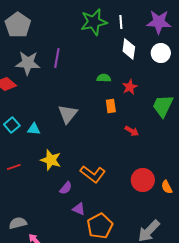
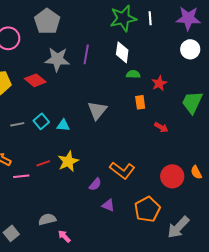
white diamond: (129, 49) -> (122, 52), moved
yellow star: (51, 160) -> (68, 161), moved, turned 30
orange semicircle: (167, 187) -> (196, 172), moved
orange pentagon: (100, 226) -> (147, 209), moved

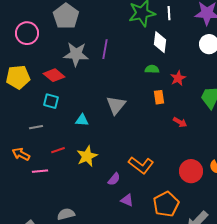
white diamond: (122, 52) -> (160, 42), moved
cyan square: (41, 121) -> (51, 101), moved, turned -35
gray line: (17, 124) -> (36, 127), moved
red line: (43, 163) -> (58, 150), moved

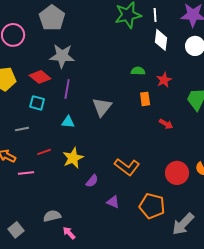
white diamond: (160, 42) -> (161, 40), moved
purple line: (105, 49) -> (67, 89), moved
purple semicircle: (114, 179) -> (92, 181), moved
orange pentagon: (166, 204) -> (152, 206), turned -30

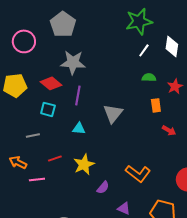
white line: (155, 15) -> (144, 50), moved, turned 40
red arrow: (166, 124) -> (169, 130), moved

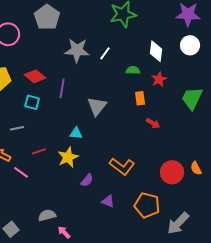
white diamond: (172, 46) -> (156, 51), moved
white line: (144, 50) -> (105, 53), moved
gray star: (73, 62) -> (77, 50), moved
cyan triangle: (79, 128) -> (76, 133), moved
pink line: (37, 179) -> (21, 172), turned 42

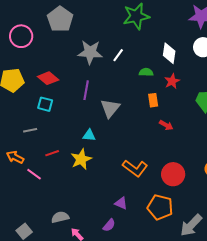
purple line: (62, 88) -> (86, 90), moved
red circle: (172, 172) -> (173, 174), moved
purple semicircle: (87, 180) -> (109, 225), moved

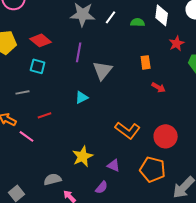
green semicircle: (146, 72) -> (138, 22), moved
red star: (172, 81) -> (177, 43), moved
cyan triangle: (89, 135) -> (82, 97), turned -32
yellow star: (81, 159) -> (83, 156), moved

